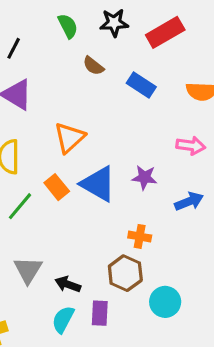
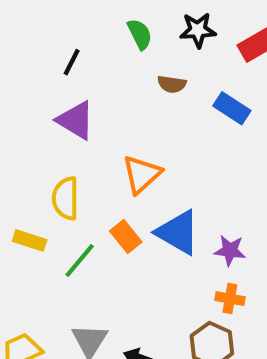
brown semicircle: (93, 66) -> (172, 84), turned -30
purple star: (144, 177) -> (230, 250), moved

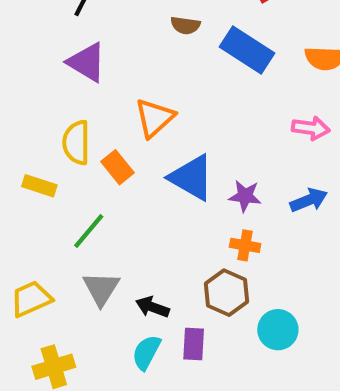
blue rectangle: (232, 108) -> (247, 50), size x1.4
orange rectangle: (126, 236) -> (118, 167), moved
green line: (80, 260) -> (89, 231), moved

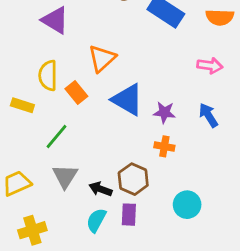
blue arrow: (309, 200) -> (208, 115), turned -100
brown hexagon: (227, 293) -> (133, 179), moved

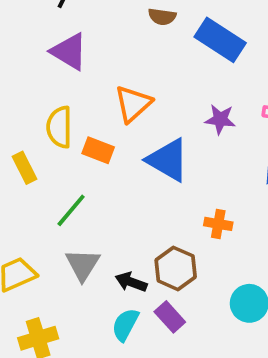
orange rectangle: (76, 93) -> (98, 150), turned -30
yellow rectangle: (22, 105) -> (25, 168), turned 45
purple star: (164, 112) -> (220, 119), moved
purple rectangle: (129, 215) -> (170, 317), turned -45

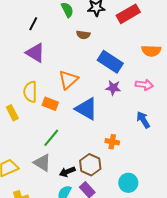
blue rectangle: (220, 40) -> (110, 62), moved
green line: (71, 210) -> (51, 138), moved
gray triangle: (83, 265) -> (42, 163), turned -30
black arrow: (131, 282) -> (67, 172), turned -42

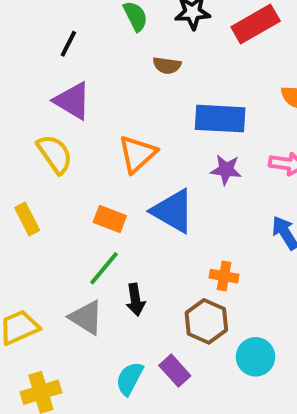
blue rectangle: (110, 62) -> (220, 119), turned -30
yellow semicircle: (30, 92) -> (55, 154), moved, turned 145
orange rectangle: (50, 104) -> (110, 219), moved
brown hexagon: (90, 165) -> (206, 321), moved
black arrow: (67, 172) -> (135, 300), moved, turned -77

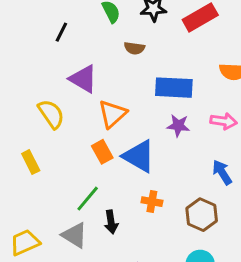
purple triangle: (72, 101) -> (83, 79), moved
orange rectangle: (110, 219) -> (102, 152), moved, turned 40
orange cross: (224, 276) -> (152, 202), moved
brown hexagon: (206, 321) -> (202, 215), moved

